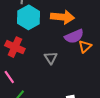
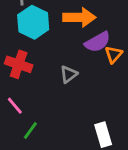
gray triangle: (51, 58) -> (69, 74), turned 32

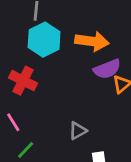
gray triangle: (69, 74) -> (78, 131), moved

